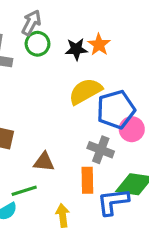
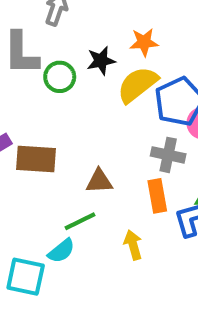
green circle: (38, 44) -> (60, 77), moved
orange star: (99, 45) -> (144, 42), moved, turned -30
black star: (76, 49) -> (101, 61), moved

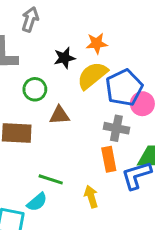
green circle: (60, 77) -> (35, 89), moved
brown triangle: (99, 181) -> (59, 115), moved
green line: (80, 221) -> (51, 179), turned 45

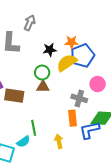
blue pentagon: (124, 88) -> (83, 56), moved
green circle: (35, 89) -> (42, 73), moved
green line: (51, 179) -> (34, 128), turned 56

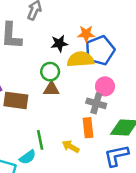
yellow semicircle: (67, 63) -> (80, 59), turned 30
pink circle: (98, 84) -> (105, 86), moved
blue L-shape: (89, 130) -> (116, 156), moved
yellow arrow: (59, 141) -> (71, 146), moved, turned -48

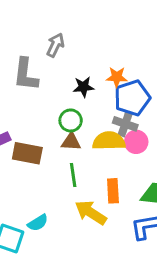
yellow semicircle: (80, 59) -> (109, 141), moved
gray cross: (96, 103) -> (125, 124), moved
green line: (40, 140) -> (73, 175), moved
yellow arrow: (71, 146) -> (91, 213), size x1.5

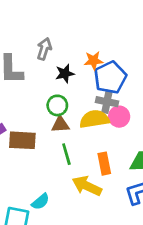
gray arrow: (55, 45) -> (44, 49), moved

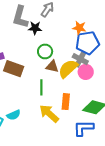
black star: (65, 73) -> (35, 28), moved
yellow semicircle: (94, 119) -> (68, 69), turned -50
brown triangle: (60, 124) -> (52, 67), moved

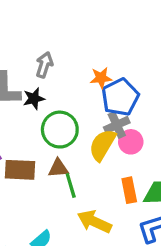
green circle: (45, 51) -> (60, 130), size x1.5
gray cross: (80, 59) -> (117, 125), turned -35
brown triangle: (52, 67) -> (58, 168), moved
orange rectangle: (66, 102) -> (129, 190), moved

